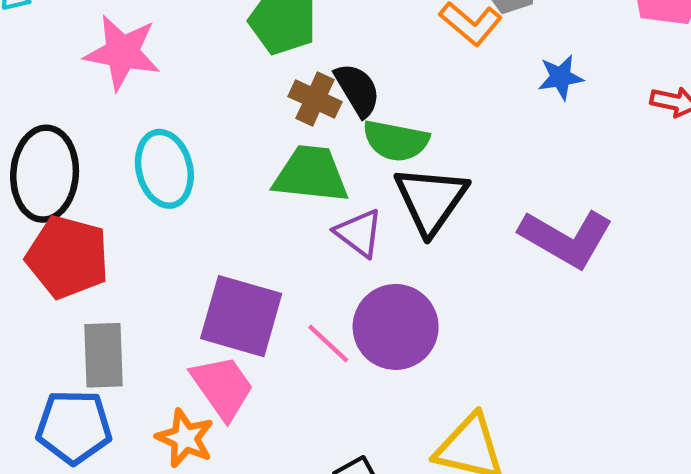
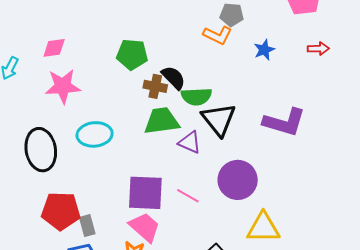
cyan ellipse: (164, 169) -> (95, 134), turned -68
red pentagon: (68, 257) -> (61, 211), moved
purple circle: (396, 327) -> (238, 180), moved
gray rectangle: (104, 355) -> (87, 226), size x0.7

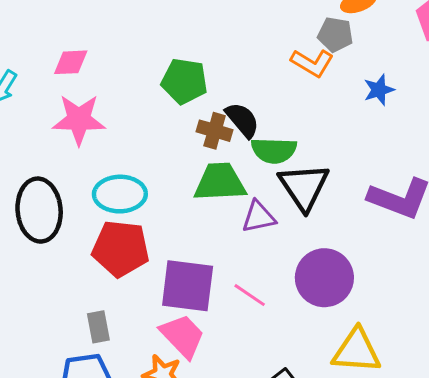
purple triangle: (190, 142) -> (259, 217), turned -40
red pentagon: (61, 211) -> (121, 249), moved

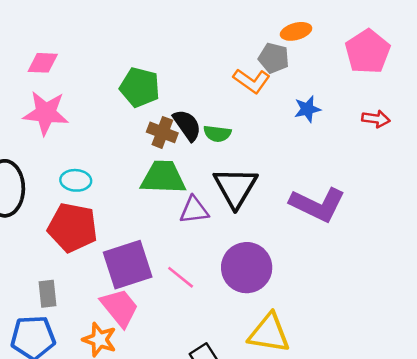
green semicircle: (274, 150) -> (217, 134), moved, size x0.7
cyan ellipse: (120, 194) -> (76, 180), size x0.7
purple square: (188, 286) -> (128, 265), turned -30

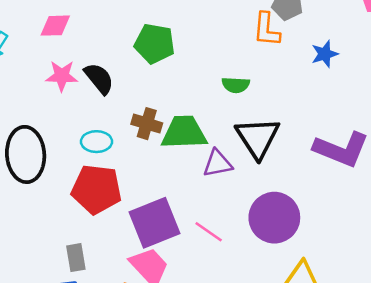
orange L-shape: (252, 81) -> (267, 29), turned 63
pink star: (46, 113) -> (62, 76), size x0.7
black semicircle: (187, 125) -> (99, 78), moved
brown cross: (162, 132) -> (147, 124), moved

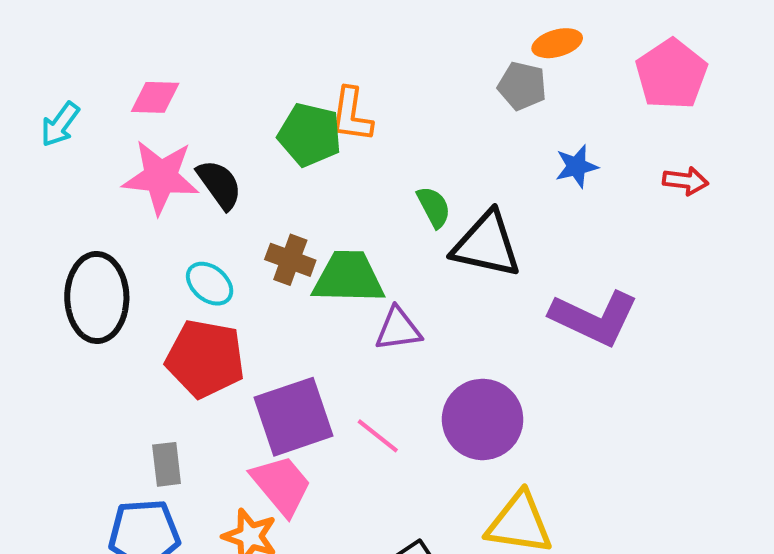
orange L-shape: (267, 29) -> (352, 115), moved
pink star: (62, 76) -> (161, 177), size x1.5
green semicircle: (236, 85) -> (434, 207), turned -124
black triangle: (258, 138) -> (487, 245), moved, turned -48
cyan ellipse: (96, 142) -> (210, 284), turned 36

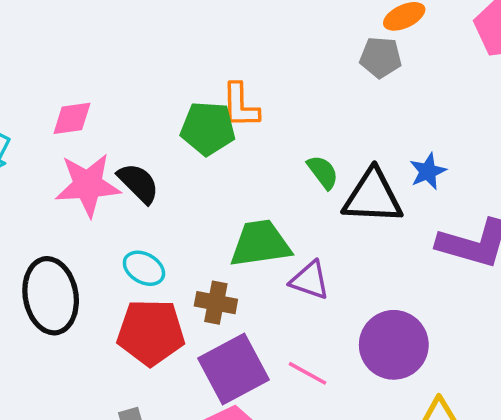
blue star: (577, 166) -> (428, 171), moved
brown cross: (290, 260) -> (216, 303), moved
purple triangle: (398, 329) -> (310, 280), turned 36

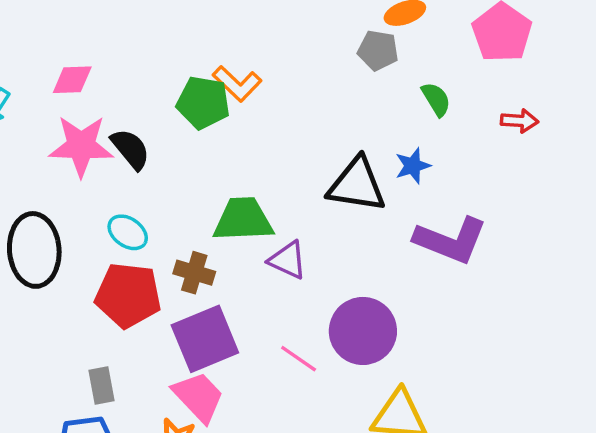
orange L-shape: (240, 106) -> (237, 84), turned -51
green semicircle: (323, 172) -> (436, 99), moved
pink line: (308, 373) -> (299, 359), moved

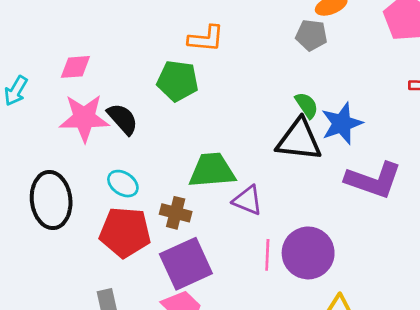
orange L-shape: (237, 84) -> (206, 39), moved, turned -36
green semicircle: (436, 99) -> (307, 105), moved
blue star: (413, 166) -> (342, 123), size x1.5
pink line: (299, 359) -> (267, 255), moved, turned 60

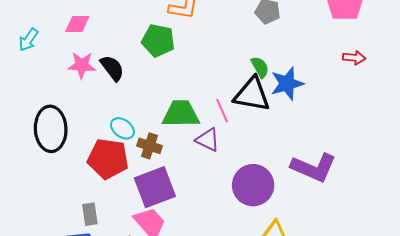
pink star: (84, 118) -> (82, 65), size x0.7
purple L-shape: (373, 180) -> (314, 168), moved
cyan ellipse: (123, 184) -> (122, 128), moved
pink line: (267, 255) -> (222, 111), moved, turned -30

